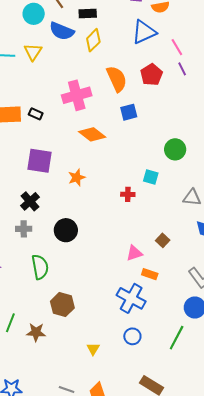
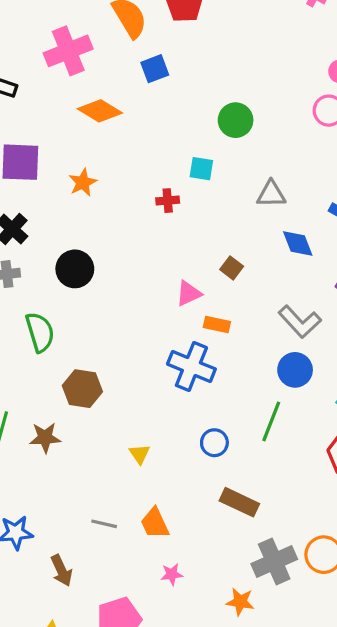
blue circle: (132, 336) -> (214, 443), moved

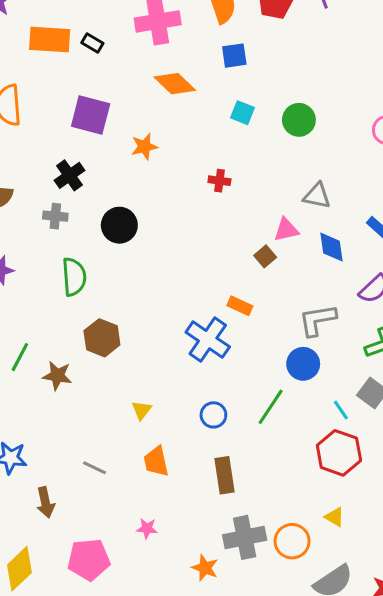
cyan square: (201, 169) -> (243, 113), moved
pink triangle: (189, 293) -> (286, 230), moved
gray L-shape: (300, 322) -> (317, 320), turned 111
brown rectangle: (239, 502) -> (225, 475), turned 44
orange trapezoid: (155, 523) -> (156, 461), moved

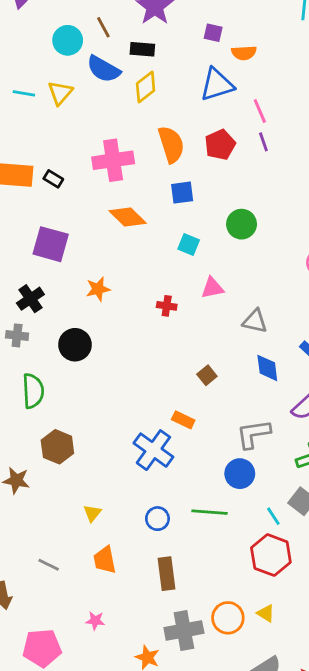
green circle: (299, 120) -> (242, 224), moved
orange star: (144, 147) -> (98, 289), moved
pink triangle: (286, 230) -> (212, 288), moved
green line: (271, 407) -> (209, 512), turned 60
orange circle: (292, 541) -> (228, 618), moved

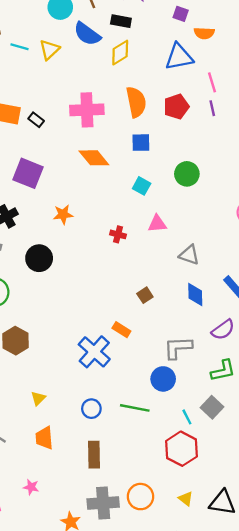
yellow triangle: (266, 613) -> (186, 499), moved

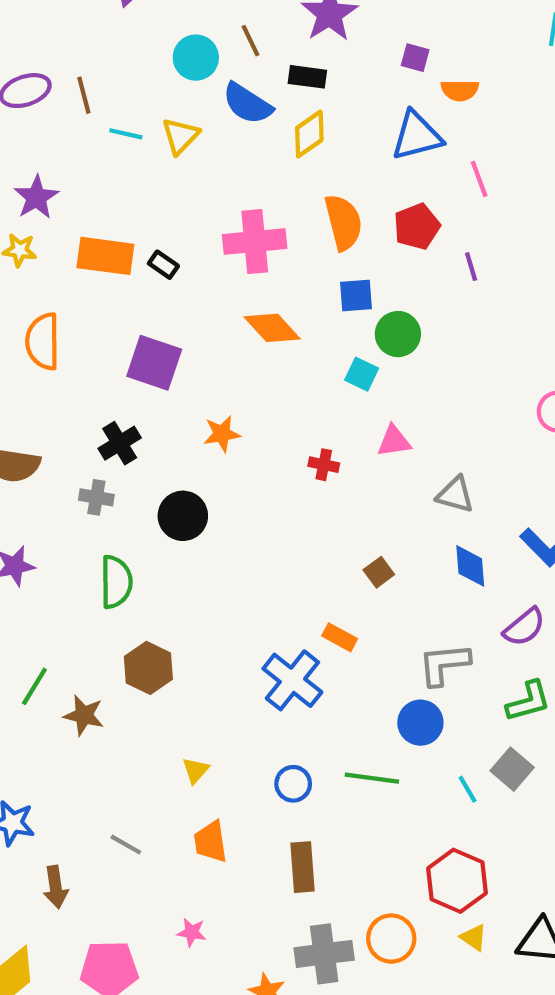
purple line: (212, 108) -> (471, 267), moved
green circle: (187, 174) -> (398, 334), moved
red hexagon: (181, 449) -> (457, 881), moved

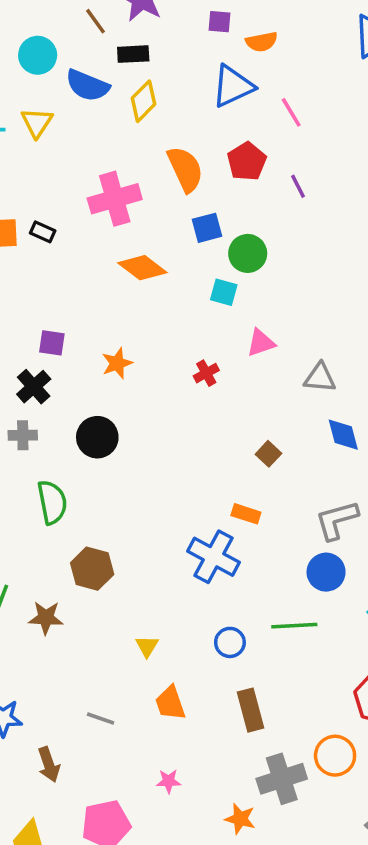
brown line: (250, 41) -> (95, 21), moved
purple square: (154, 363) -> (52, 343), moved, size x0.6
red cross: (324, 465) -> (206, 373), turned -30

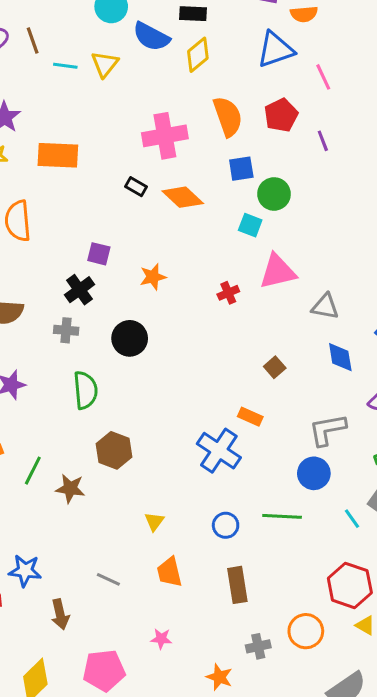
black rectangle: (43, 232) -> (136, 187), moved
pink triangle: (261, 343) -> (278, 272), size x1.5
gray cross: (282, 779) -> (258, 646), size x0.6

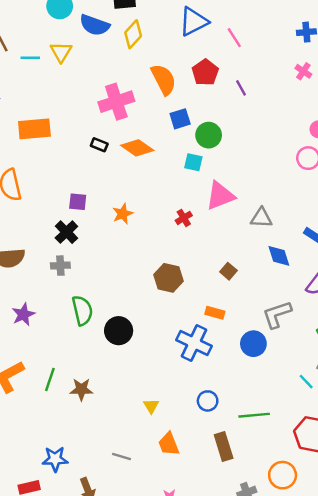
black circle: (130, 338) -> (119, 331), moved
brown hexagon: (114, 450) -> (169, 278), moved
blue circle: (314, 473) -> (253, 344), moved
green line: (282, 516) -> (254, 415), moved

